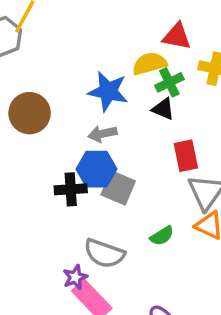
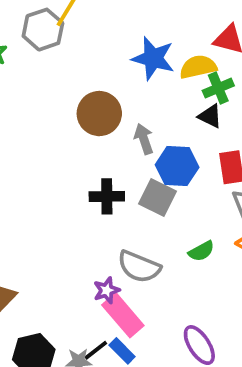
blue star: (108, 91) -> (153, 58), moved
brown circle: (30, 113) -> (99, 114), moved
gray arrow: (102, 134) -> (144, 139), turned 80
blue hexagon: (96, 169) -> (177, 166), moved

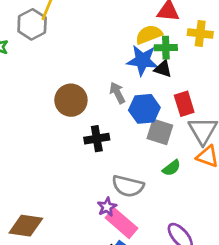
blue star: (153, 58) -> (142, 60), moved
green cross: (218, 88) -> (166, 48), turned 30
brown circle: (99, 114) -> (71, 100), moved
gray square: (158, 198) -> (160, 132), moved

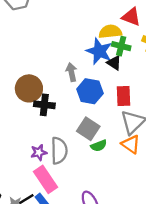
brown circle: (71, 100) -> (29, 88), moved
gray square: (160, 132) -> (88, 129), moved
gray semicircle: (128, 186) -> (59, 151), turned -120
purple star: (107, 207) -> (39, 152), moved

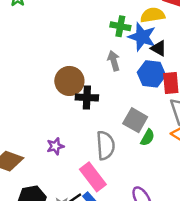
green cross: (121, 46) -> (120, 26), moved
blue hexagon: (90, 91) -> (151, 74), moved
green semicircle: (99, 146) -> (148, 138), turned -35
purple star: (39, 152) -> (55, 146), moved

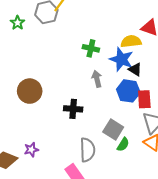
green cross: (120, 26) -> (91, 48), moved
brown circle: (69, 81) -> (30, 91), moved
purple star: (55, 146) -> (31, 150), moved

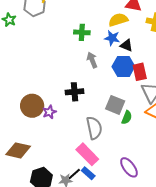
blue star: (121, 59) -> (112, 38), size x0.7
brown circle: (30, 91) -> (32, 106), moved
purple star: (31, 150) -> (49, 112), moved

